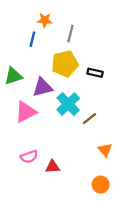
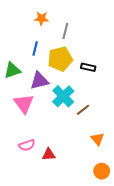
blue line: (32, 39) -> (35, 49), moved
pink triangle: (26, 112) -> (24, 104), turned -40
orange circle: (101, 185) -> (102, 171), moved

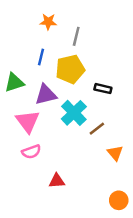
black rectangle: (88, 67) -> (103, 89), moved
orange triangle: (98, 139) -> (115, 153), moved
pink semicircle: (27, 145) -> (31, 152), moved

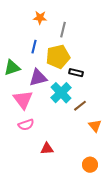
black rectangle: (103, 89) -> (76, 73), moved
orange circle: (119, 200) -> (90, 165), moved

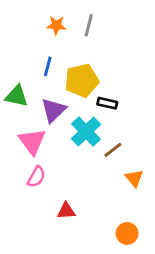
gray line: (63, 30) -> (89, 25), moved
green triangle: (12, 68) -> (17, 96), turned 30
purple triangle: (38, 78) -> (53, 110), turned -30
pink semicircle: (26, 125) -> (36, 177), turned -42

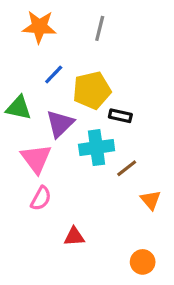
orange star: (56, 25) -> (39, 27), moved, size x1.5
blue line: (48, 66) -> (54, 74), turned 30
cyan cross: (86, 131) -> (97, 148), turned 36

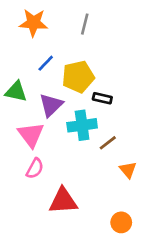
red triangle: (74, 237) -> (63, 201), size x1.6

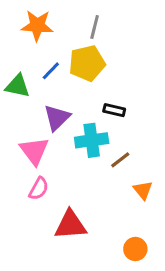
yellow pentagon: (78, 77) -> (87, 63), moved
green triangle: (16, 92) -> (18, 86), moved

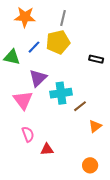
black rectangle: (114, 110) -> (96, 59), moved
pink semicircle: (39, 189) -> (28, 134), moved, turned -49
orange triangle: (143, 190) -> (95, 126), turned 32
red triangle: (70, 225) -> (47, 149), size x0.6

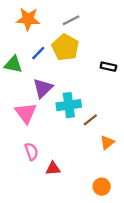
gray line: (63, 18) -> (71, 20), turned 49
yellow pentagon: (58, 42) -> (65, 47), turned -30

